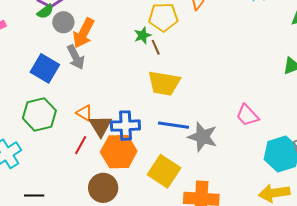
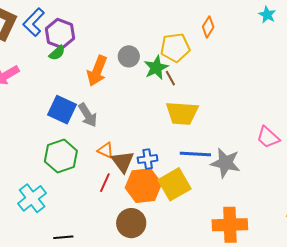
gray circle: (63, 22) -> (129, 56), moved
green star: (143, 35) -> (156, 68), size x1.4
gray arrow: (76, 57) -> (88, 115), moved
blue cross: (125, 126) -> (148, 159), size x0.7
yellow square: (164, 171) -> (174, 184), moved, turned 32

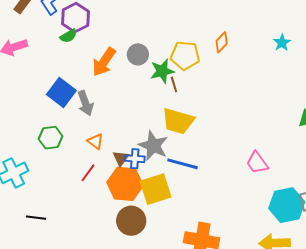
green hexagon: (61, 156) -> (51, 138), size x0.7
brown triangle: (123, 162) -> (121, 158), moved, size x0.7
gray star: (225, 163) -> (153, 146), moved
brown circle: (131, 223) -> (131, 221), moved

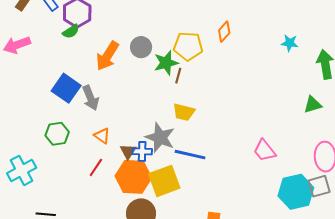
cyan star: (282, 43) -> (290, 43), moved, turned -30
brown line: (174, 84) -> (178, 76), turned 35
yellow trapezoid: (178, 121) -> (184, 112), size x0.7

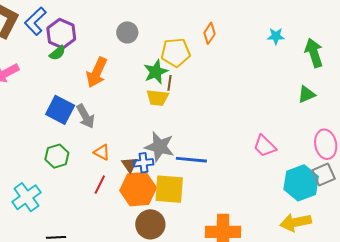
gray circle: (141, 47) -> (127, 32), moved
yellow trapezoid: (184, 112) -> (157, 98), moved
yellow square: (164, 181) -> (169, 189), turned 32

